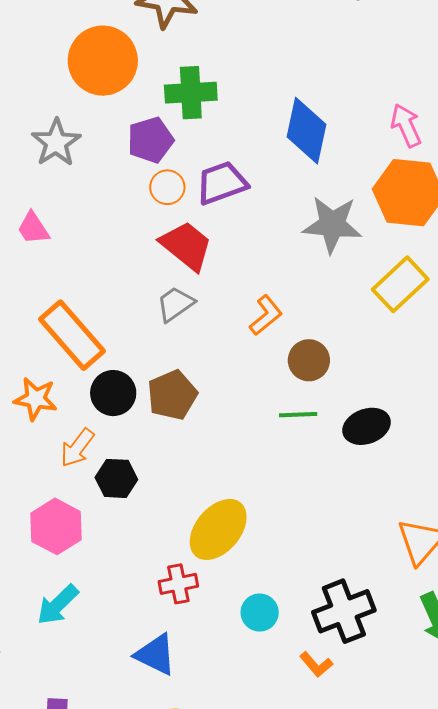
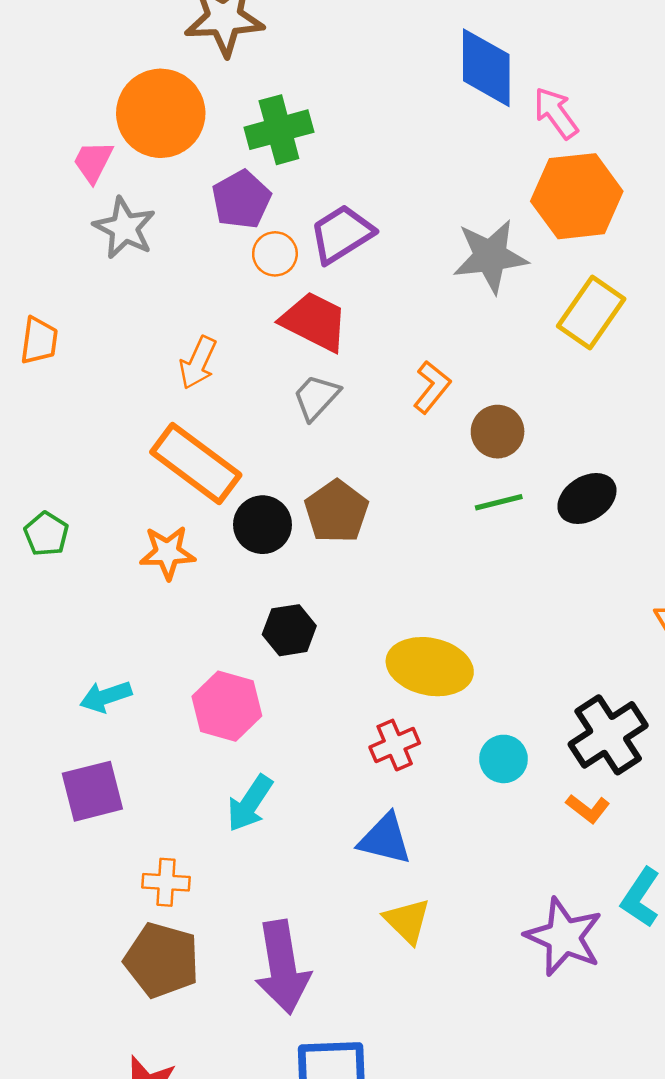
blue diamond: (306, 131) -> (486, 68), moved
pink trapezoid: (33, 228) -> (93, 162), moved, turned 72
orange arrow: (77, 448) -> (198, 363), moved
yellow ellipse: (218, 529) -> (430, 667), turned 74

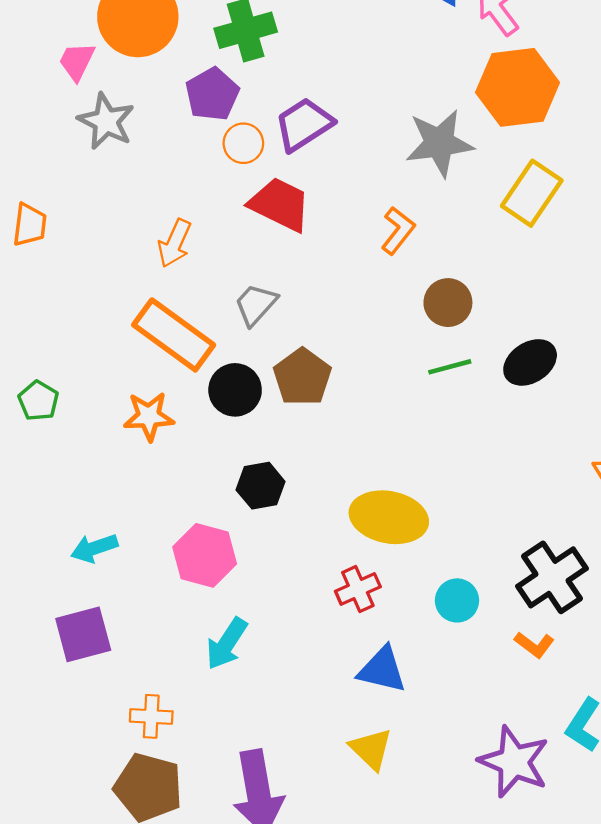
orange L-shape: (432, 387) -> (398, 231), moved
gray trapezoid: (316, 397) -> (256, 304), moved
blue triangle: (385, 839) -> (382, 670), moved

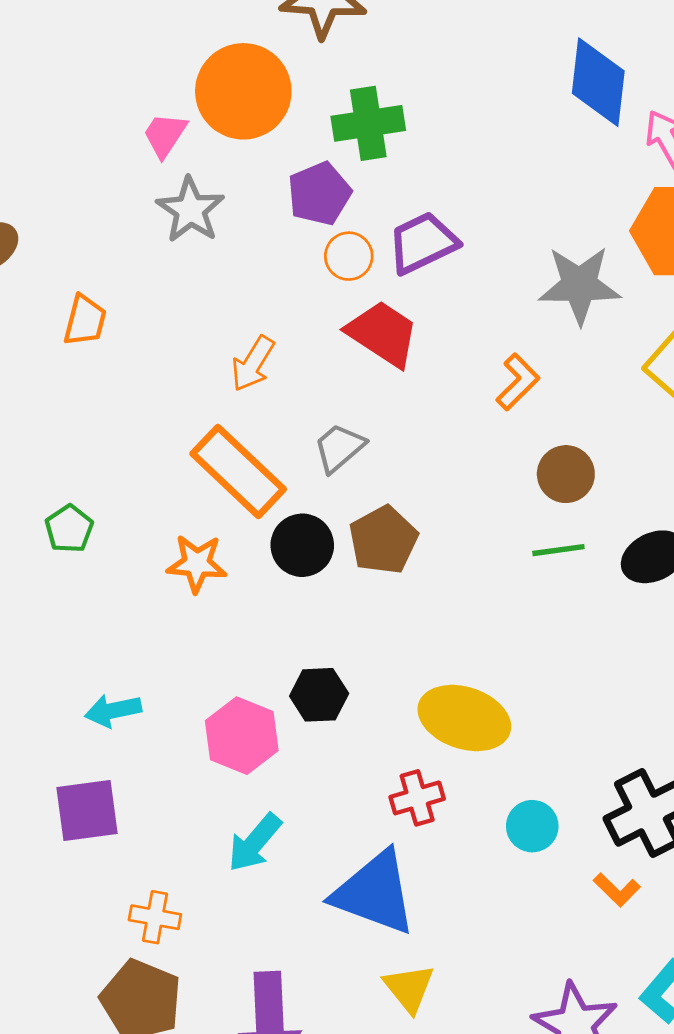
black hexagon: (261, 486) -> (319, 695), moved
blue triangle: (382, 670) -> (375, 893), moved, size x1.5

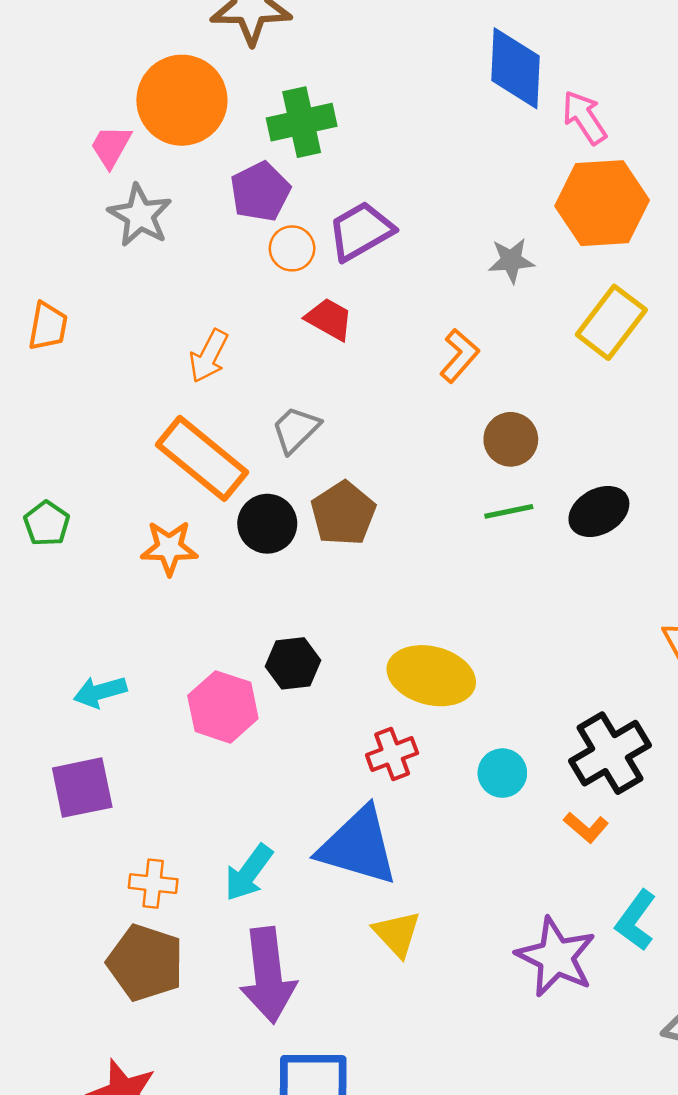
gray star: (580, 285) -> (511, 260), size x0.6
red trapezoid: (383, 334) -> (329, 319), size x0.7
cyan arrow: (255, 843) -> (249, 873), moved

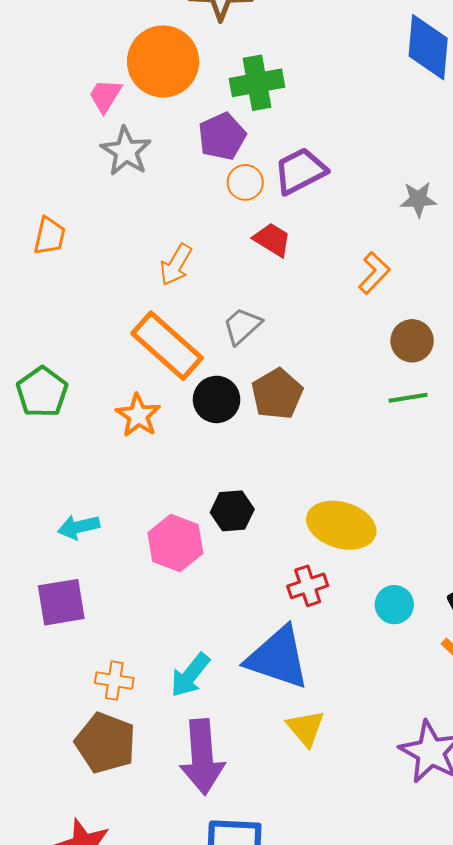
green pentagon: (47, 524) -> (42, 392), size x1.4
orange star: (169, 548) -> (138, 415), turned 30

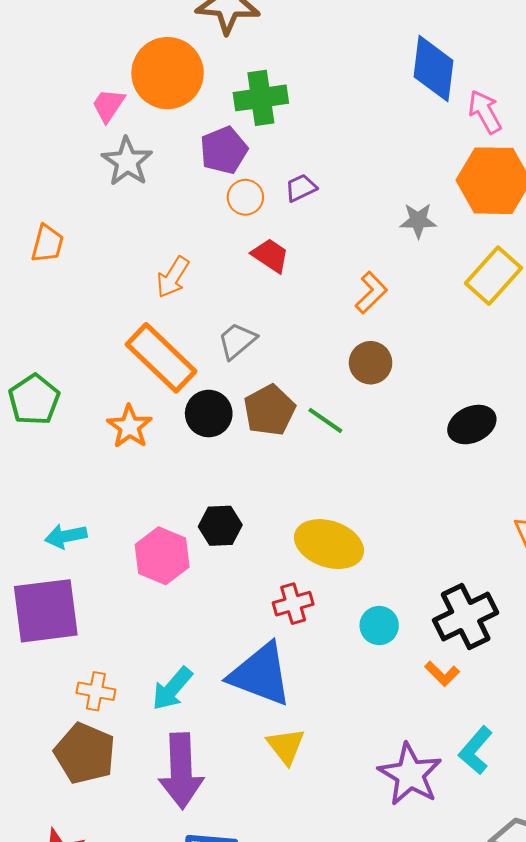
purple trapezoid: (300, 171) -> (301, 188), size x0.6
brown circle: (412, 341) -> (371, 363), moved
green line: (408, 398) -> (325, 420), moved, turned 42
purple square: (61, 602) -> (46, 611), size x1.4

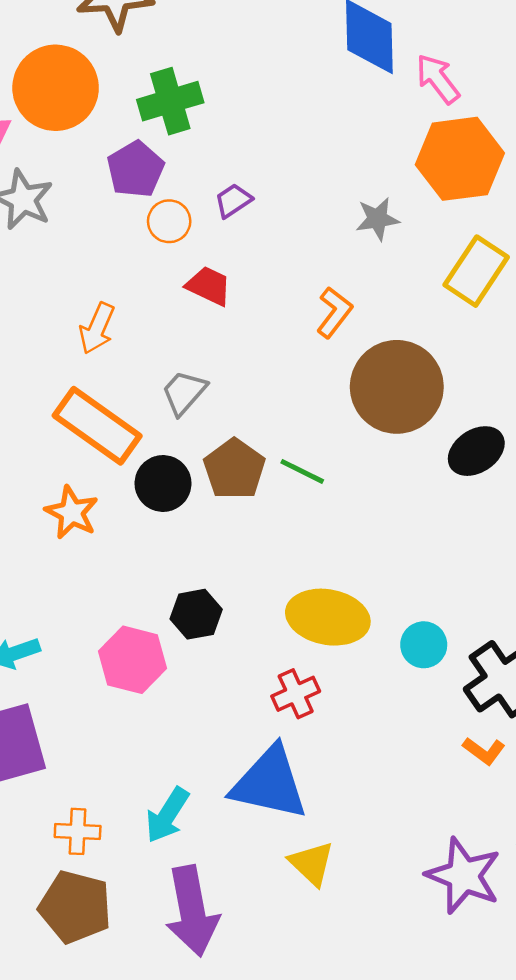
brown circle: (371, 363) -> (397, 387), moved, size x1.8
cyan circle: (379, 626) -> (424, 645), moved

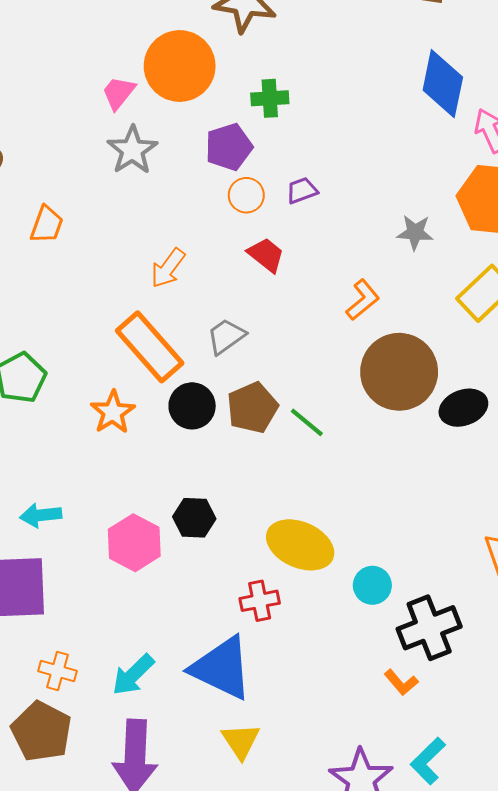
green cross: (170, 101) -> (270, 98), size x0.7
black ellipse: (476, 451) -> (463, 408), moved

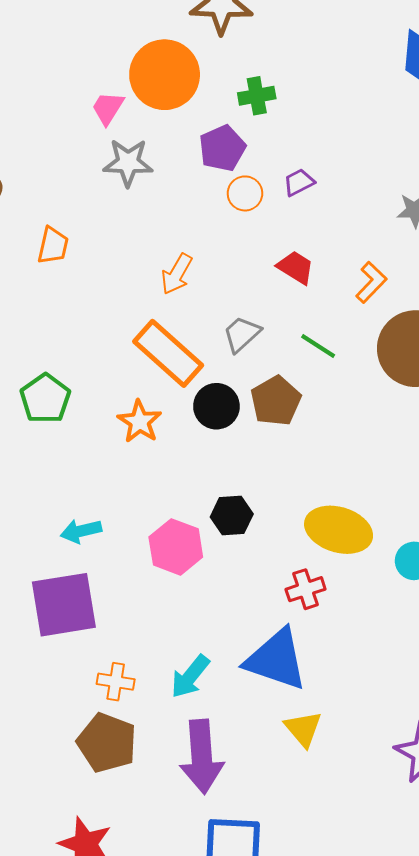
gray star: (132, 150) -> (128, 163), turned -30
red trapezoid: (266, 255) -> (296, 267), moved
green line: (307, 422) -> (318, 346), moved

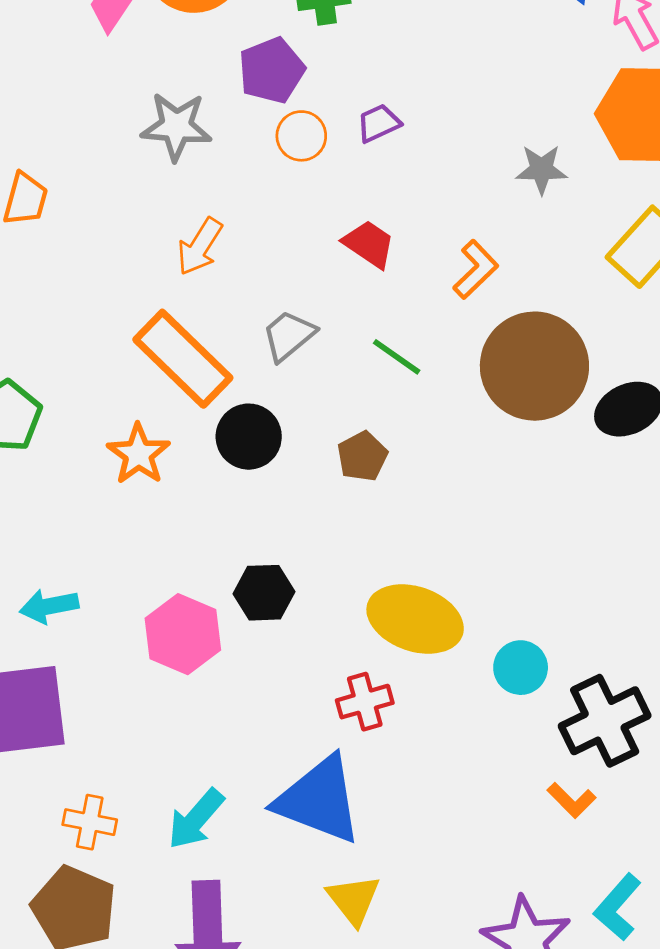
gray star: (128, 163) -> (176, 126), moved
brown pentagon: (276, 401) -> (362, 456), moved, size x0.7

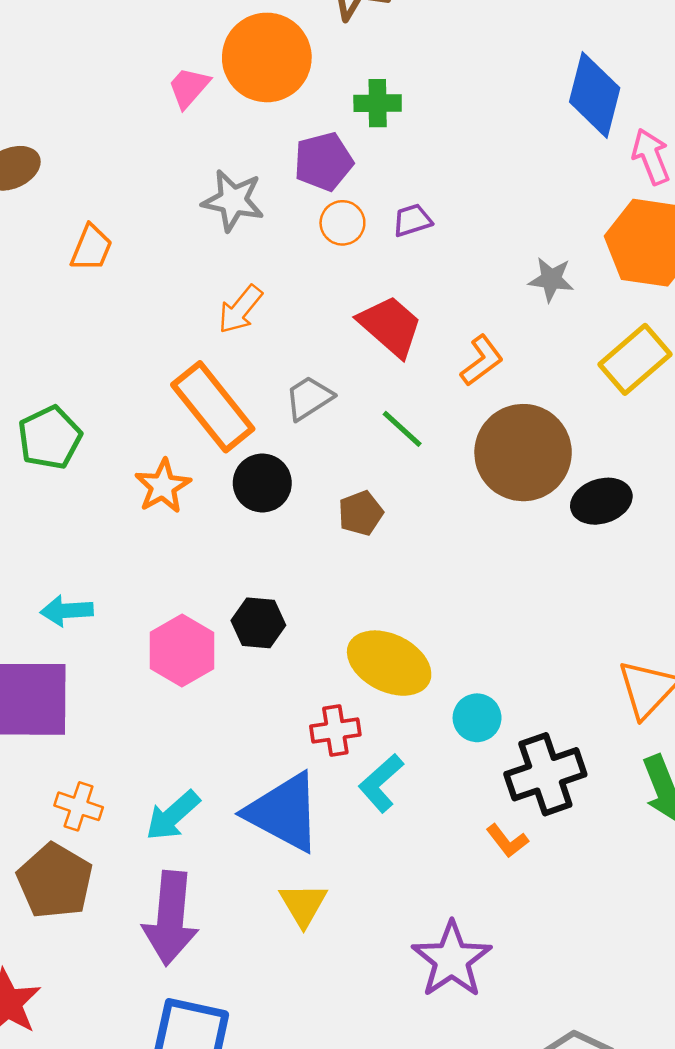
red trapezoid: (369, 244) -> (390, 326), size x1.4
cyan L-shape: (618, 907) -> (381, 783), moved

